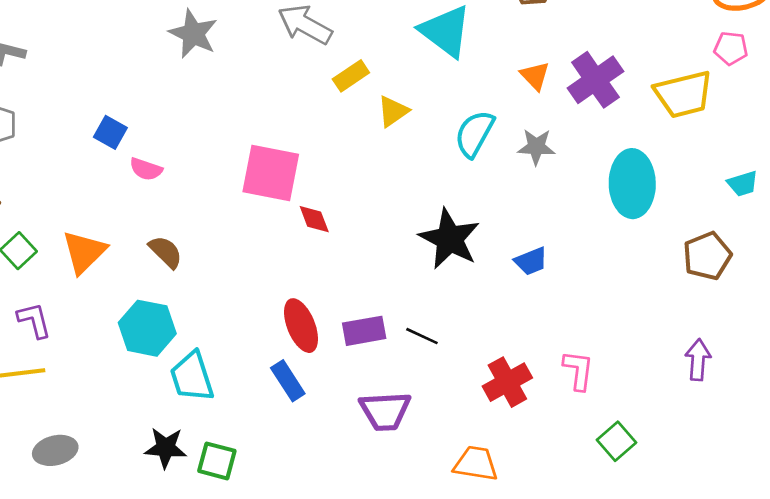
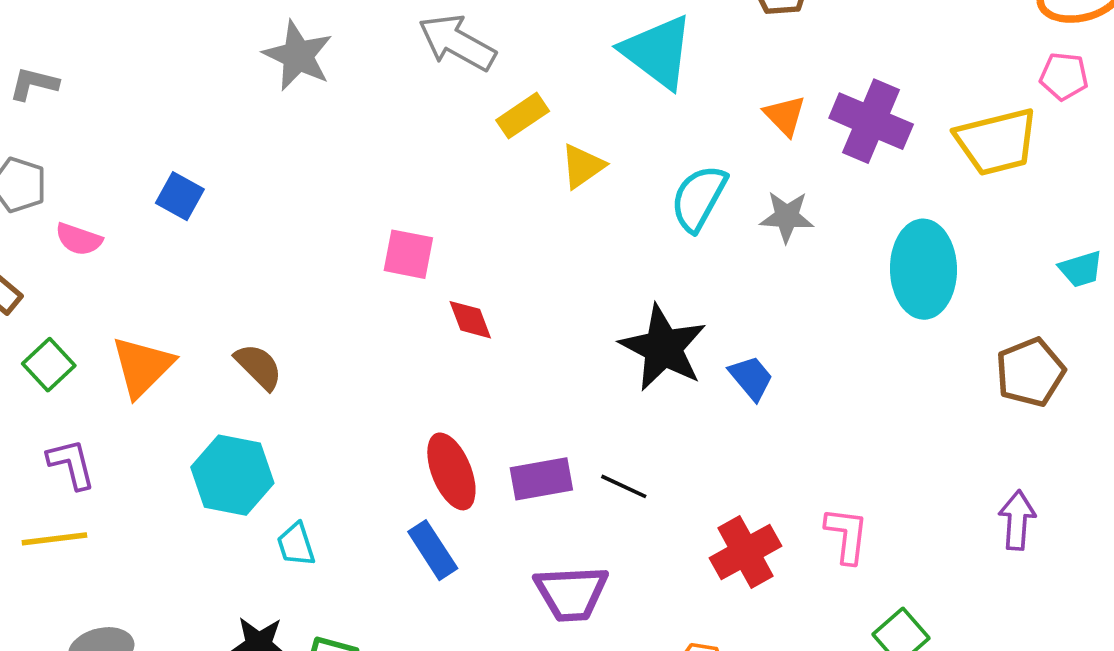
purple cross: (595, 80) -> (871, 121), turned -32
pink semicircle: (146, 169) -> (79, 239), moved
pink square: (271, 173) -> (408, 254), size x0.6
blue trapezoid: (531, 261) -> (751, 378), moved, turned -108
cyan trapezoid: (192, 377) -> (296, 544), size x0.6

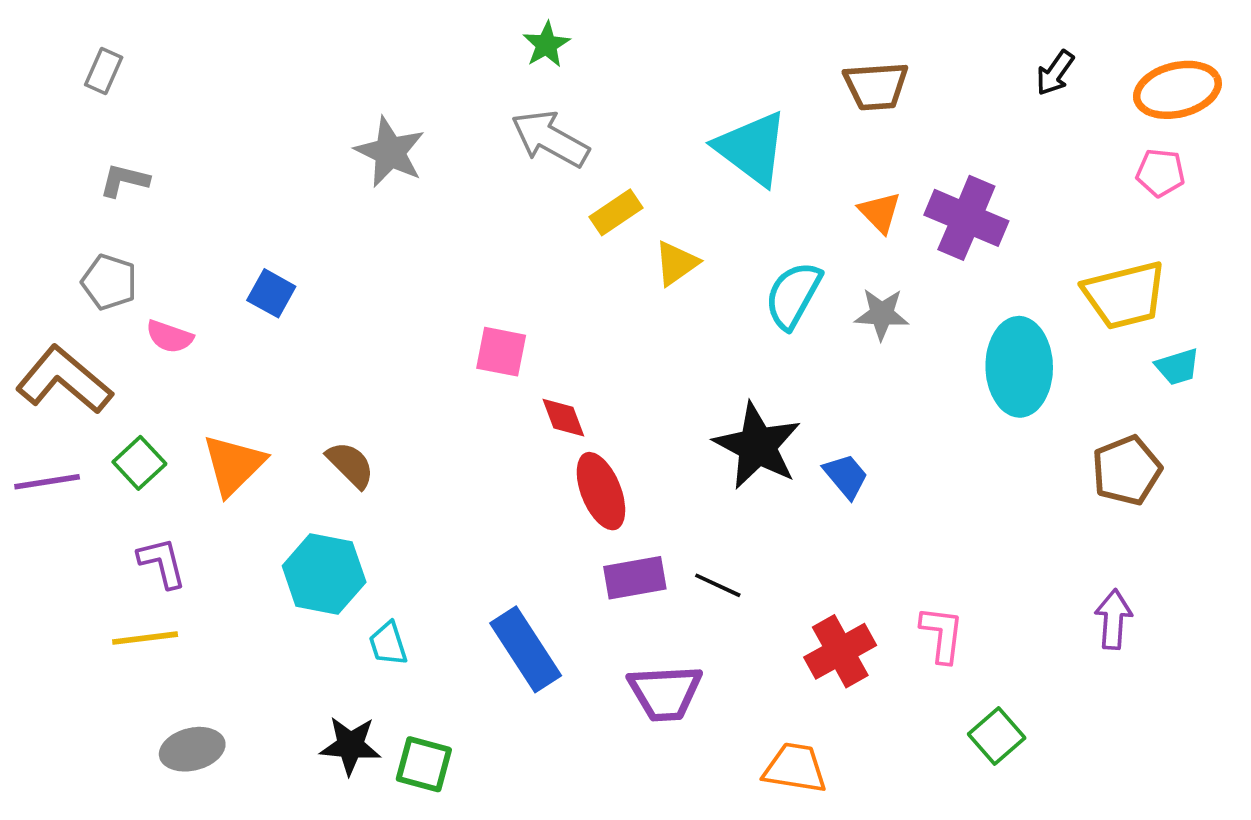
yellow trapezoid: (996, 142) -> (1125, 295), moved
red ellipse: (451, 471) -> (601, 491), moved
blue rectangle: (433, 550) -> (526, 649), size x1.4

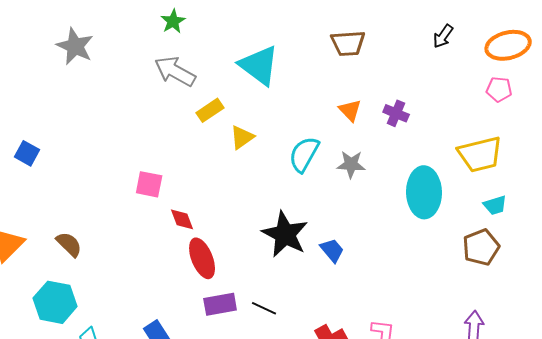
cyan triangle: (752, 148) -> (259, 65), moved
gray star: (390, 152) -> (75, 46), moved
purple cross: (966, 218) -> (396, 113), size x0.6
cyan trapezoid: (1177, 367) -> (495, 205), moved

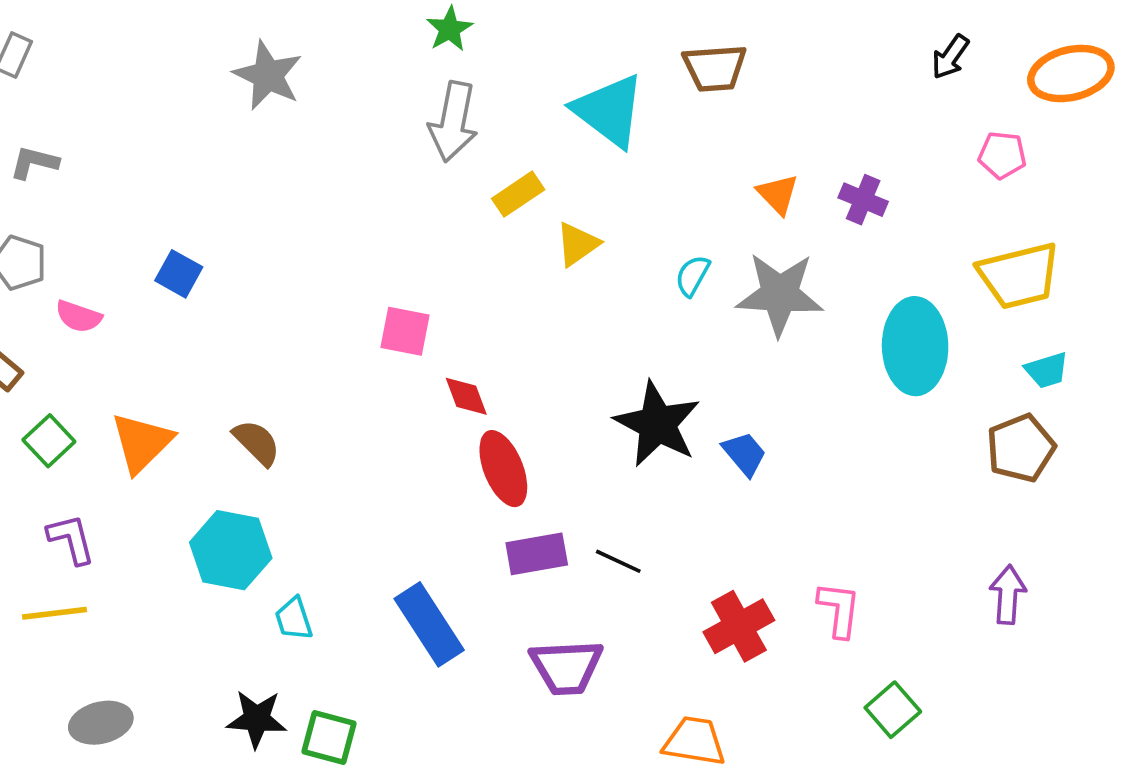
brown trapezoid: (348, 43) -> (715, 68), moved
gray arrow: (175, 71) -> (453, 122), turned -108
pink pentagon: (499, 89) -> (1002, 155), moved
cyan semicircle: (304, 154) -> (692, 276), size x0.6
gray star: (351, 164) -> (780, 294), size x1.6

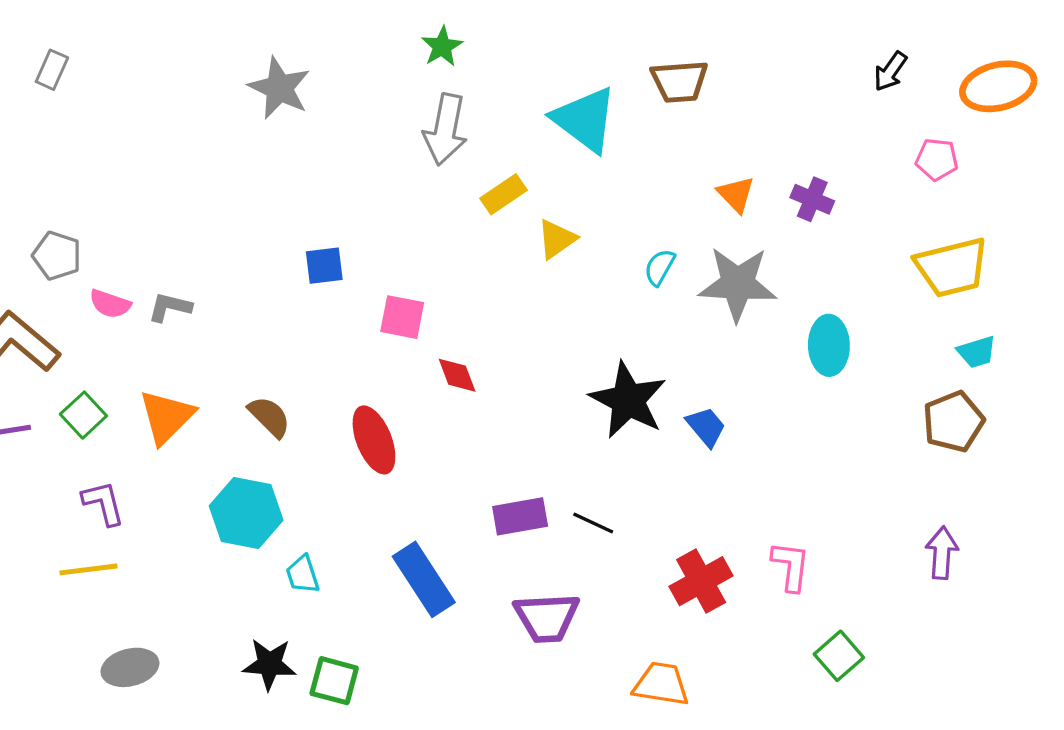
gray L-shape: (34, 163) -> (170, 307), moved
blue square: (179, 274) -> (324, 266), moved, turned -36
cyan ellipse: (915, 346) -> (829, 345), moved, size x0.7
red ellipse: (503, 469) -> (374, 440), moved

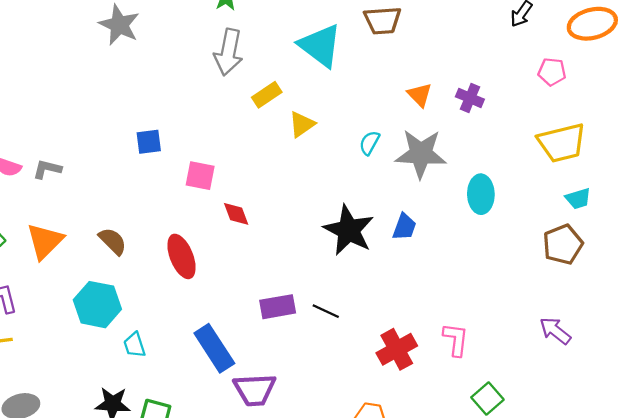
blue trapezoid: (706, 427) -> (404, 227), moved, turned 60
purple arrow: (942, 553) -> (555, 331), turned -56
purple trapezoid: (547, 618) -> (255, 390), moved

